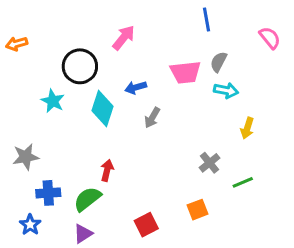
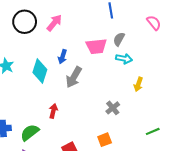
black circle: (80, 66) -> (25, 22), moved
blue arrow: (136, 87) -> (63, 57), turned -56
gray arrow: (152, 118) -> (74, 77), size x1.5
red arrow: (107, 170) -> (53, 111), moved
green line: (243, 182) -> (153, 131), moved

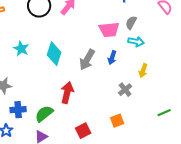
blue arrow: (63, 57) -> (112, 58), moved
yellow arrow: (138, 84) -> (143, 71), moved
red arrow: (53, 111) -> (67, 93), size x1.5

